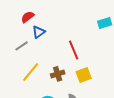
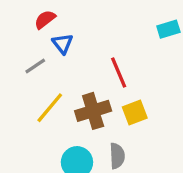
blue triangle: (39, 32) -> (63, 44), turned -32
brown cross: (58, 74) -> (93, 111), size x1.5

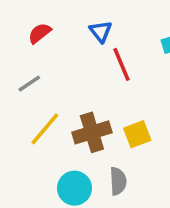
blue triangle: (63, 44) -> (101, 31), moved
red line: (119, 72) -> (122, 64), moved

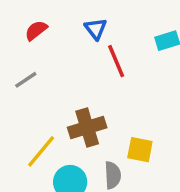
yellow line: (45, 129) -> (41, 151), moved
yellow square: (137, 134) -> (140, 150), moved, turned 32

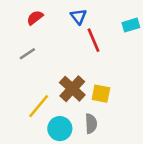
brown cross: (87, 127) -> (72, 89), turned -30
yellow square: (140, 150) -> (101, 94), moved

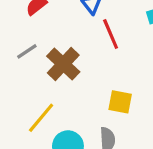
brown cross: (72, 89) -> (63, 64), moved

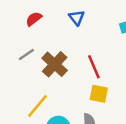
red line: (111, 34) -> (94, 67), moved

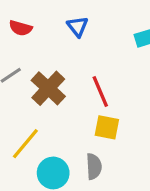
red semicircle: (34, 19) -> (21, 28), turned -126

